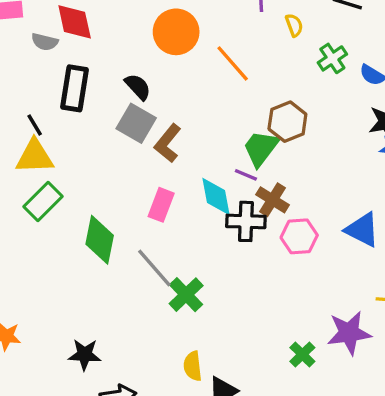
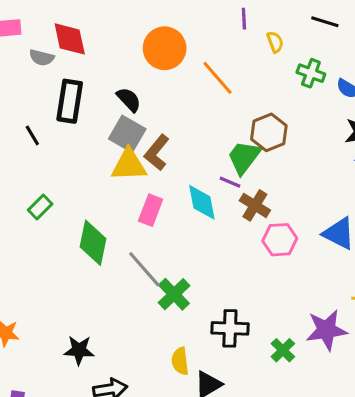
green cross: (332, 58) -> (311, 73), turned -36
yellow triangle: (35, 157) -> (129, 165), moved
green rectangle: (43, 201) -> (40, 207), size x0.7
black cross: (246, 221) -> (230, 328), moved

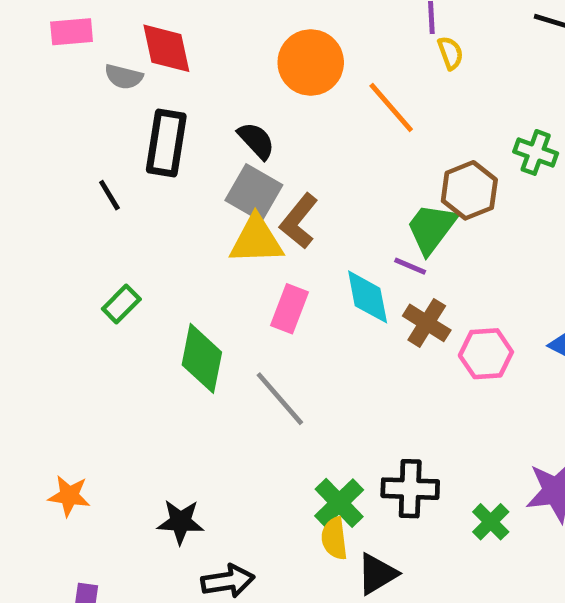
yellow semicircle: (275, 42) -> (450, 53), moved
green cross: (311, 73) -> (536, 152), moved
brown cross: (255, 205) -> (427, 323), moved
green cross: (174, 294) -> (339, 503), moved

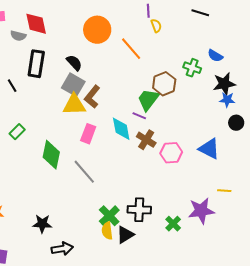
black triangle: (377, 574) -> (125, 235), moved

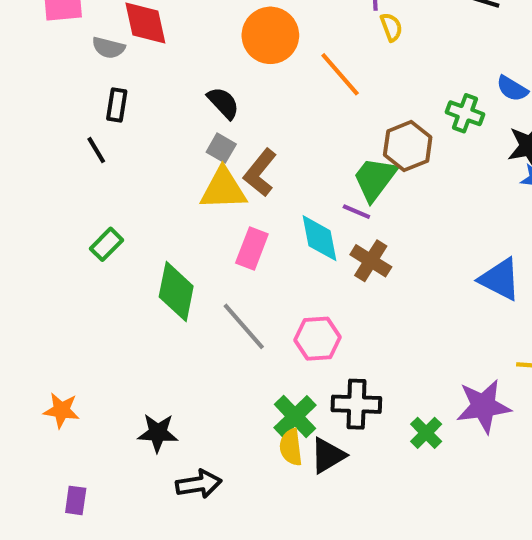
black rectangle: (36, 64) -> (117, 105), moved, size x0.6
gray square: (73, 85) -> (221, 148), size x0.6
pink hexagon: (171, 153) -> (318, 339), moved

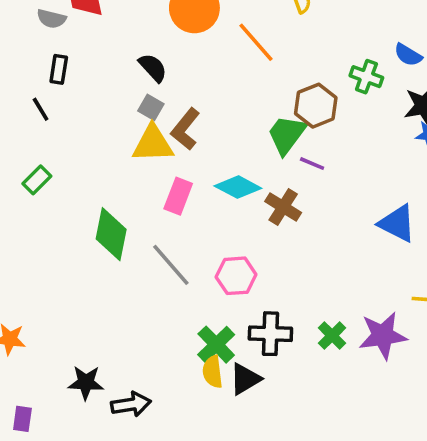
purple line: (356, 212) -> (312, 164), moved
cyan diamond: (320, 238) -> (238, 187), turned -51
green rectangle: (106, 244) -> (37, 180), moved
black star: (158, 433) -> (86, 383), moved
green cross: (426, 433) -> (332, 336), moved

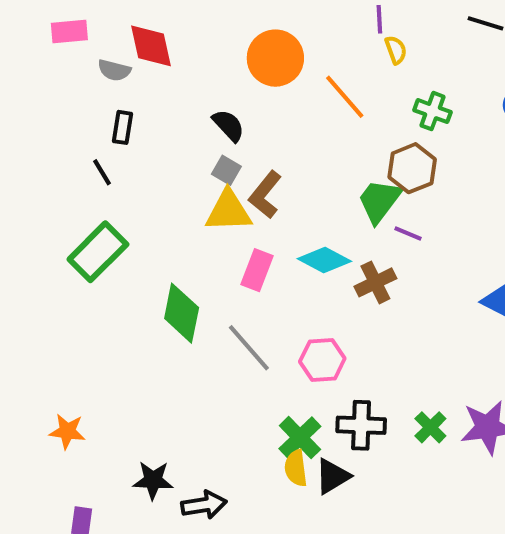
green cross: (366, 77) -> (432, 111), moved
green rectangle: (37, 180) -> (98, 252), size x1.8
brown cross: (283, 207) -> (375, 282), turned 32

